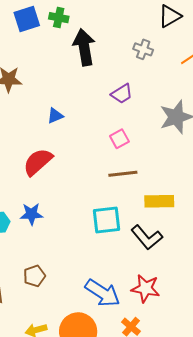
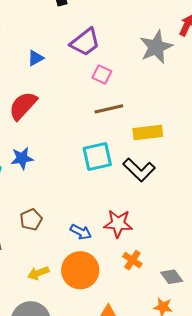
purple trapezoid: (122, 94) -> (85, 42), moved, size x1.4
pink square: (119, 139) -> (102, 74), turned -30
red star: (146, 288) -> (118, 224), moved
blue arrow: (103, 293) -> (81, 232), moved, size x0.6

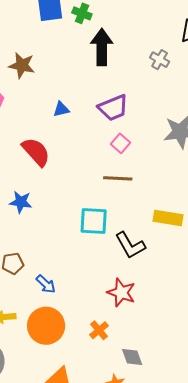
red semicircle: (23, 106) -> (36, 152), turned 80
yellow rectangle: (148, 133) -> (168, 218), moved
red star: (118, 224) -> (121, 292), moved
blue arrow: (81, 232) -> (46, 284), moved

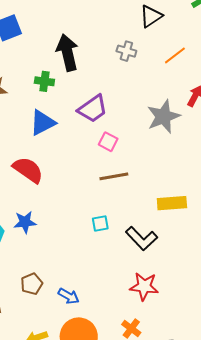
green cross: (82, 13) -> (44, 81), moved
blue triangle: (61, 109) -> (43, 123), size x1.6
cyan square: (94, 221) -> (100, 224), size x0.6

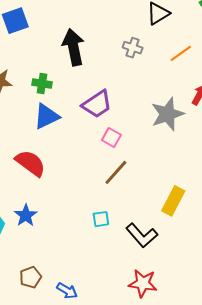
green cross: (44, 81) -> (42, 84), moved
brown line: (114, 176) -> (116, 172), turned -40
yellow rectangle: (172, 203) -> (173, 201), turned -60
blue star: (25, 222) -> (26, 215), turned -30

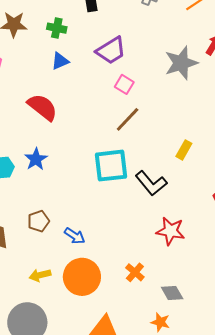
blue triangle: (46, 116) -> (60, 61), size x0.7
yellow rectangle: (173, 201) -> (184, 150), size x0.7
cyan square: (101, 219) -> (111, 166), size x2.0
red star: (143, 283) -> (171, 231), moved

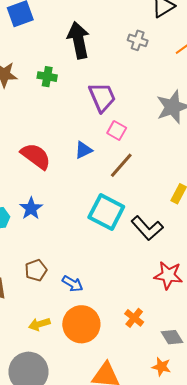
purple trapezoid: (111, 51) -> (102, 97), turned -80
blue triangle: (60, 61) -> (84, 150), moved
cyan square: (111, 166) -> (106, 212), turned 36

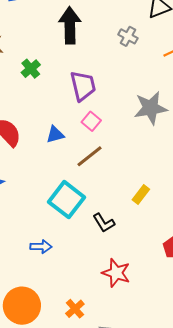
green cross: (47, 77) -> (31, 69), moved, turned 30
black L-shape: (147, 228) -> (104, 223), size x0.7
blue arrow: (73, 284) -> (41, 247), moved, turned -40

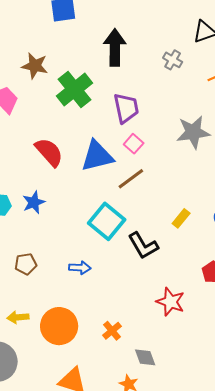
green cross: (31, 69) -> (75, 89), size x1.8
blue triangle: (55, 134) -> (97, 156), size x1.8
black L-shape: (104, 223) -> (143, 246), size x1.4
red star: (116, 273) -> (170, 302), moved

